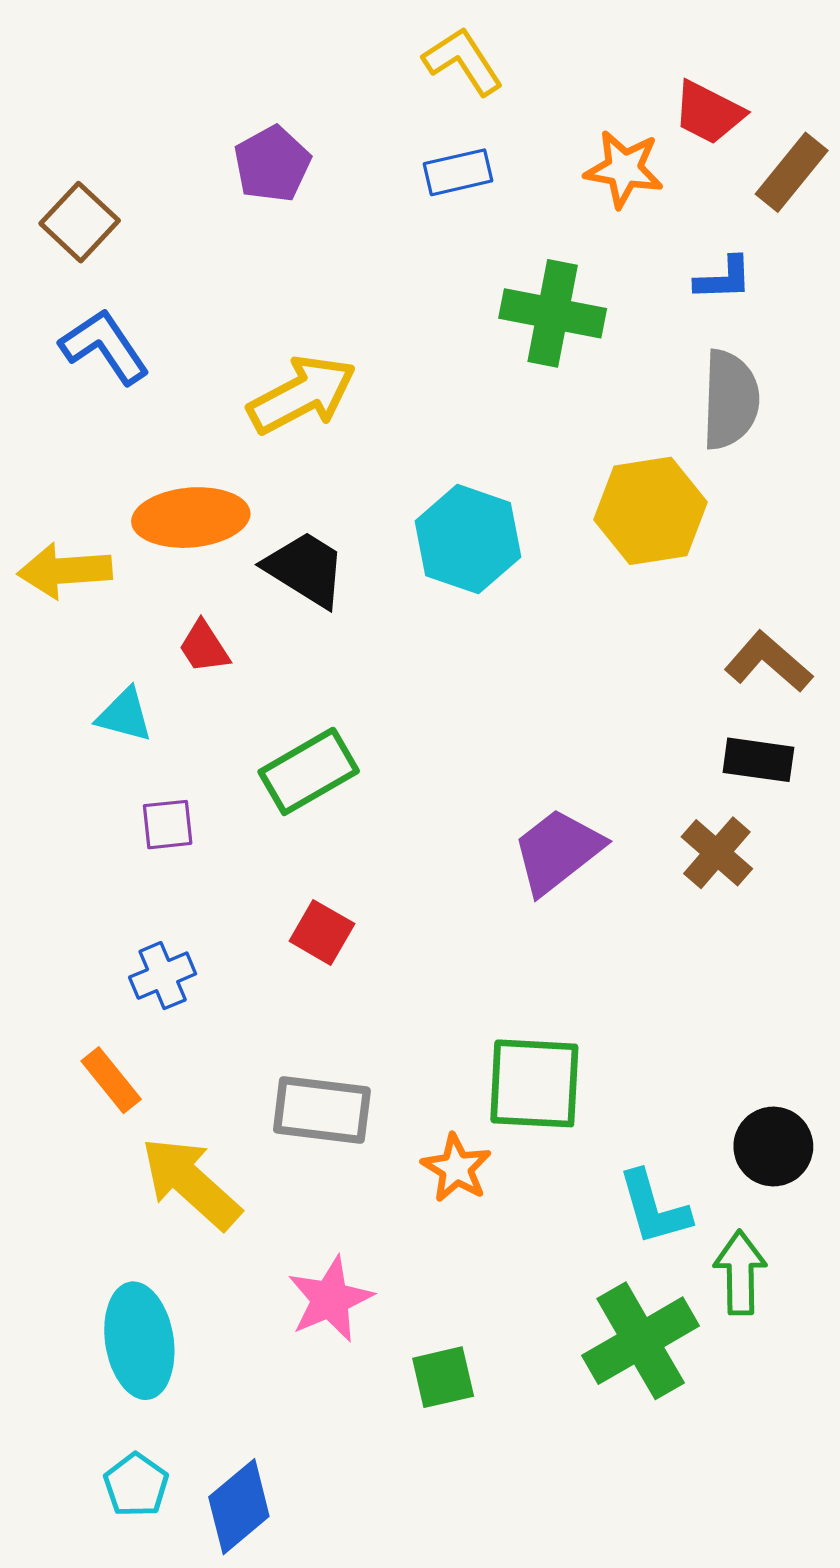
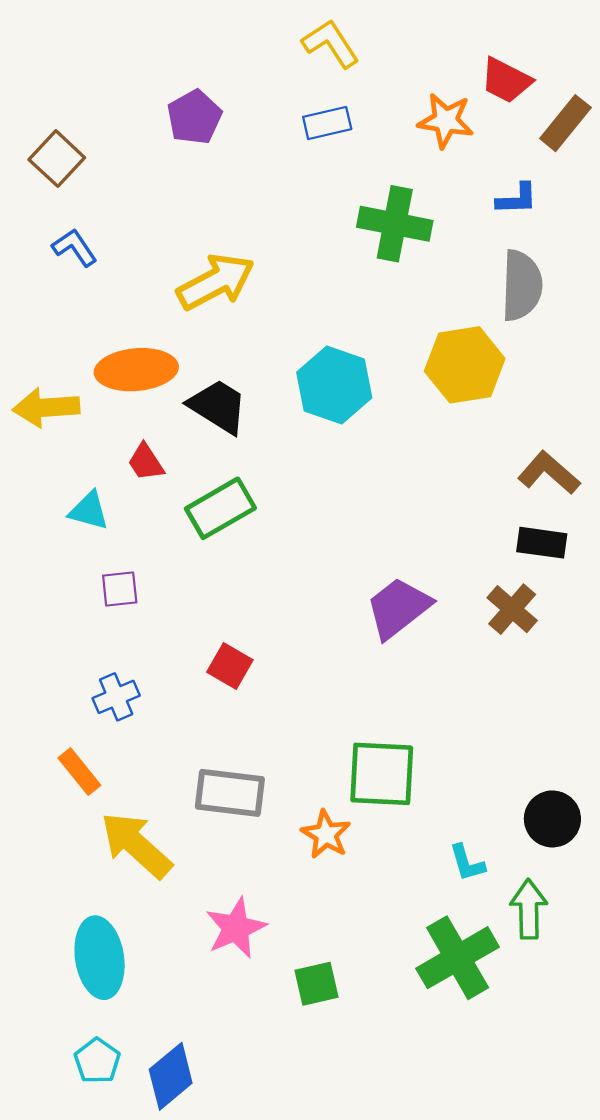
blue L-shape: (105, 347) -> (75, 248), size x0.7
green rectangle: (309, 771) -> (220, 508), moved
cyan L-shape: (654, 1208) -> (467, 863), size x0.7

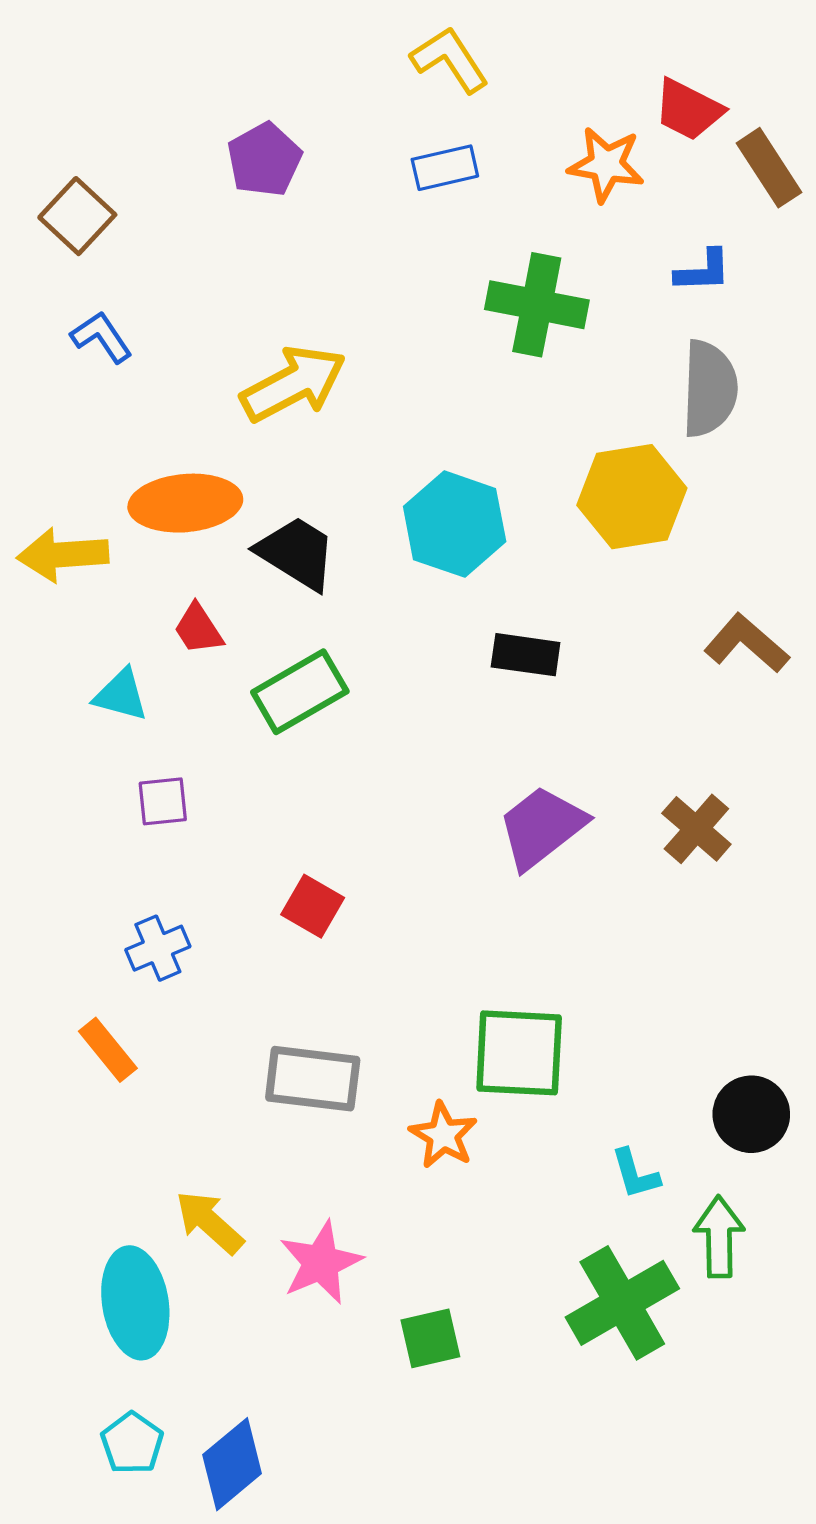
brown rectangle: (565, 123) -> (769, 168), turned -72
black rectangle: (542, 543) -> (526, 655), moved
yellow arrow: (136, 845) -> (210, 1222), moved, size x0.7

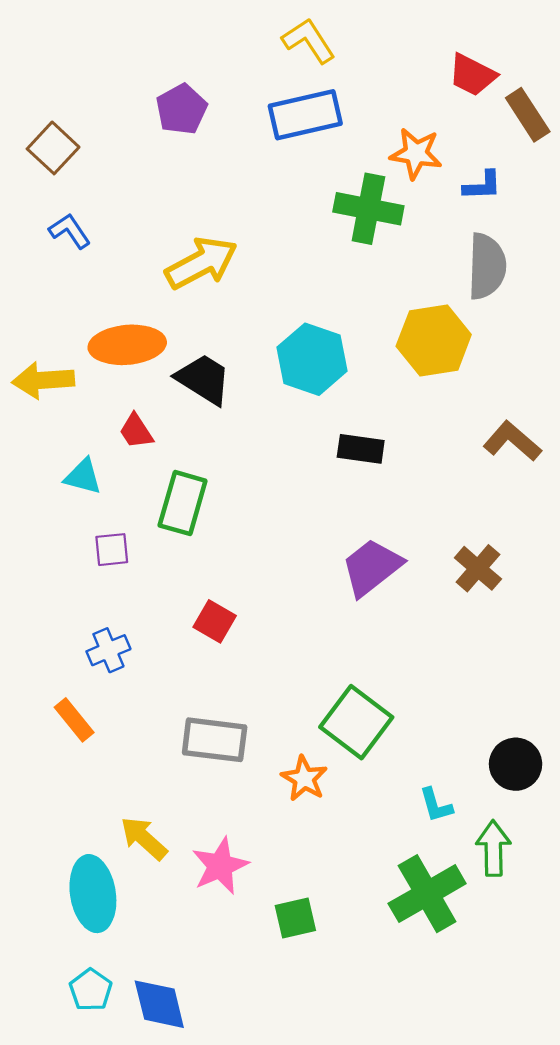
orange star: (606, 164) -> (416, 153), moved
blue rectangle: (445, 168) -> (305, 115), size x1.6
green rectangle: (300, 692) -> (183, 503), moved, turned -44
green square: (519, 1053) -> (356, 722), turned 34
blue diamond: (232, 1464) -> (159, 1004), turned -64

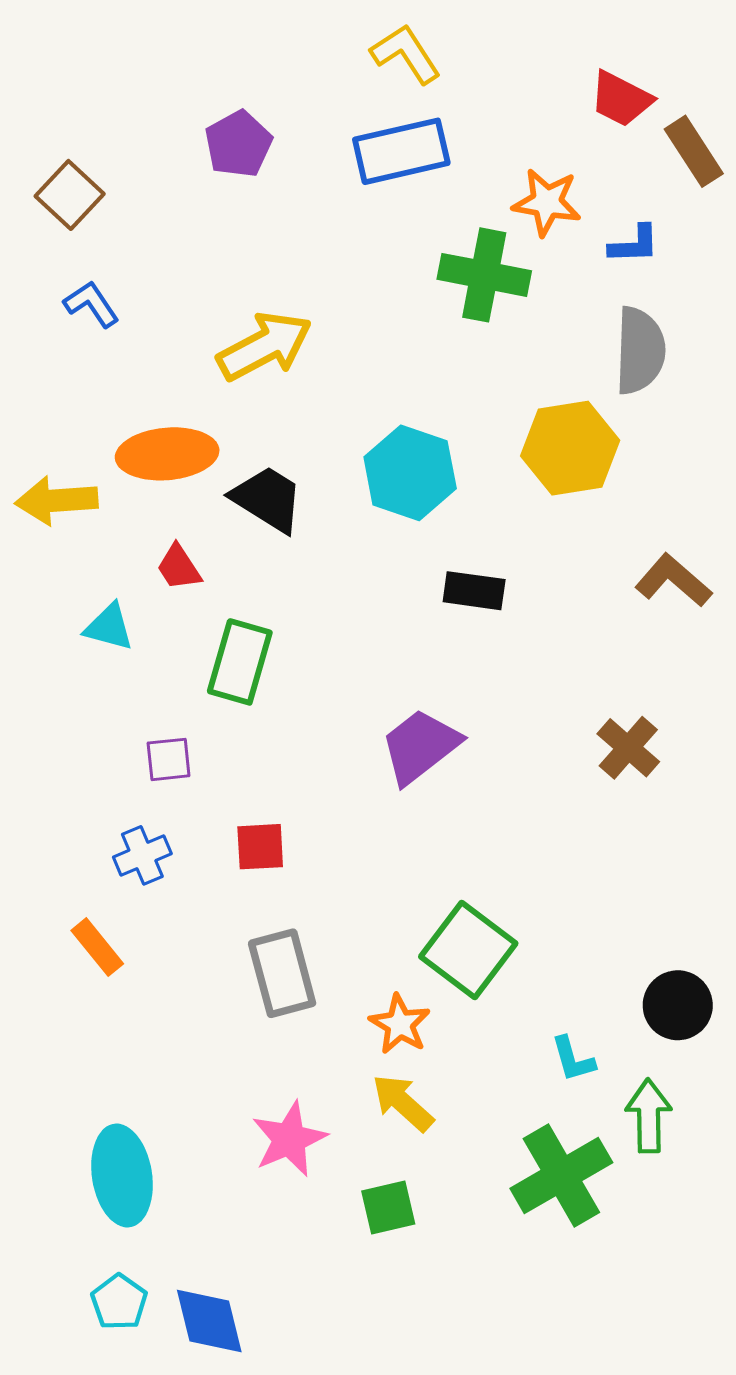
purple square: (112, 550) -> (169, 759), moved
purple trapezoid: (372, 567) -> (420, 746), moved
red square: (215, 621) -> (260, 847), moved, turned -33
gray rectangle: (215, 740) -> (282, 973), turned 68
yellow arrow: (144, 838) -> (403, 1103), moved

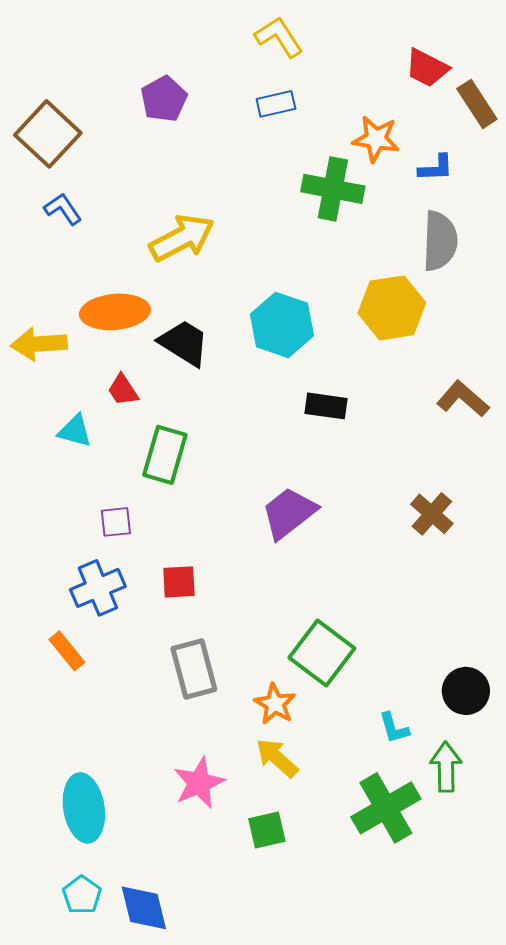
blue rectangle: (401, 151) -> (276, 104), size x0.6
brown square: (70, 195) -> (48, 134), size x1.4
blue cross: (142, 855) -> (98, 588), size x1.4

